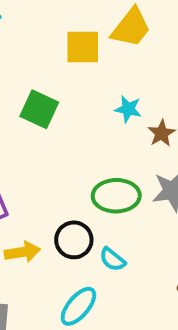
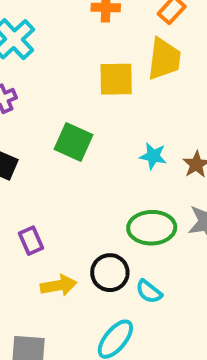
yellow trapezoid: (131, 28) -> (164, 59), turned -30
cyan star: (128, 109) -> (153, 156), moved

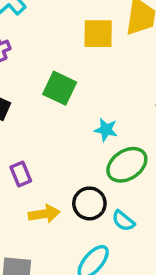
cyan star: (153, 156) -> (106, 130), moved
green ellipse: (152, 228) -> (127, 165), turned -33

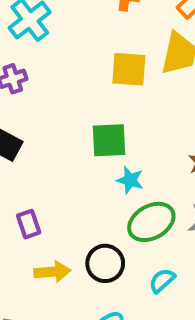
green square: (60, 88) -> (109, 140), moved, turned -32
cyan semicircle: (123, 221) -> (162, 281), moved, turned 95

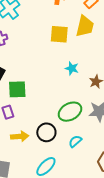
green square: (109, 140) -> (17, 89), moved
cyan star: (130, 180) -> (72, 68), moved

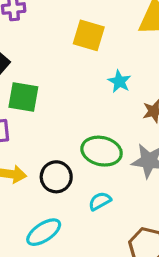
yellow square: (59, 34) -> (89, 35), moved
green ellipse: (70, 112) -> (102, 151), turned 30

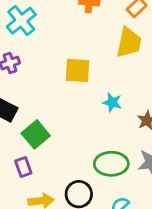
green square: (23, 97) -> (36, 134), turned -36

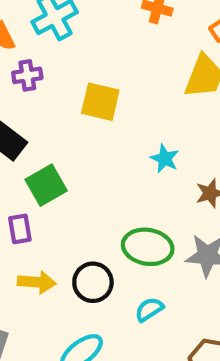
yellow square: (78, 70) -> (100, 102), moved

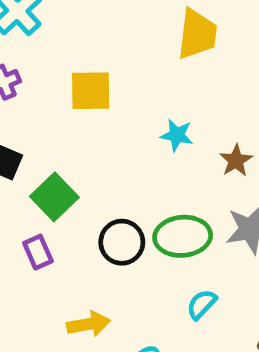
yellow arrow: (37, 282) -> (89, 324), moved
black circle: (93, 282) -> (122, 242), moved

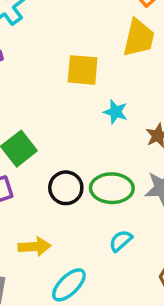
yellow square: (91, 91) -> (83, 70), moved

